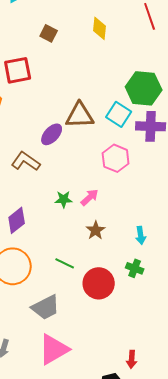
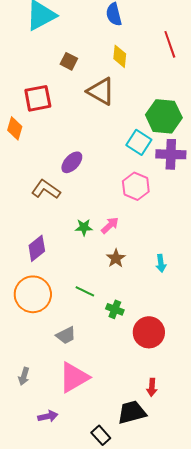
brown triangle: (80, 115) -> (101, 91), moved, turned 32
green cross: (135, 268) -> (115, 309), moved
red circle: (99, 283) -> (149, 332), moved
gray trapezoid: (46, 307) -> (66, 335), size x0.7

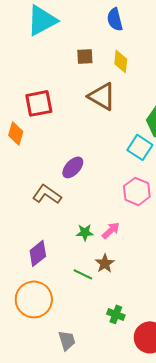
brown square: (69, 61) -> (85, 56), moved, turned -30
brown star: (116, 258) -> (105, 263), moved
green line: (85, 291) -> (83, 274), moved
gray trapezoid: (66, 335) -> (67, 340), turned -80

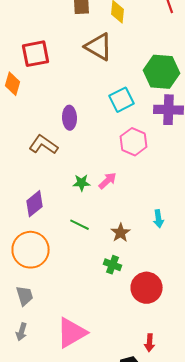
cyan square: (140, 147) -> (122, 100), moved, turned 30
purple ellipse: (73, 167) -> (70, 118), turned -45
brown star: (105, 263) -> (120, 233), moved
gray trapezoid: (67, 340) -> (24, 296), moved

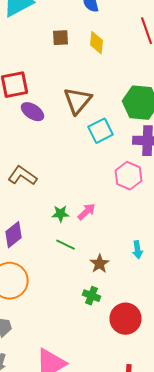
brown triangle: (98, 47) -> (78, 101), moved, turned 40
purple ellipse: (70, 118) -> (32, 112), moved, turned -55
pink hexagon: (134, 142) -> (128, 176), moved
green line: (80, 225) -> (66, 245), moved

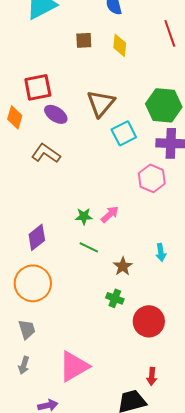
brown L-shape: (22, 176) -> (46, 153), moved

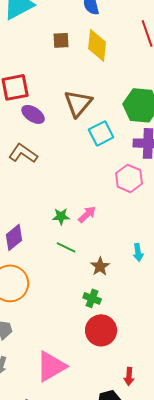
yellow diamond: (120, 45) -> (97, 45), size x1.4
red circle: (149, 321) -> (101, 330), moved

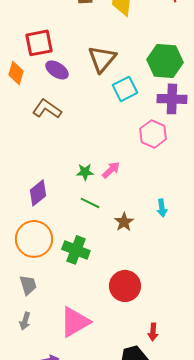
green cross: (92, 298) -> (76, 250), moved, size x1.5

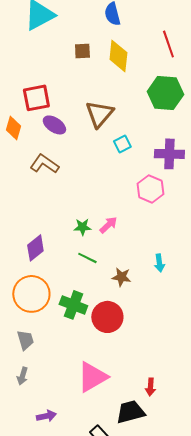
green hexagon: (165, 61) -> (165, 93), moved
cyan square: (125, 89) -> (122, 144), size x0.7
brown star: (124, 222) -> (121, 277), turned -30
red circle: (125, 286) -> (107, 317), moved
pink triangle: (75, 322) -> (92, 377), moved

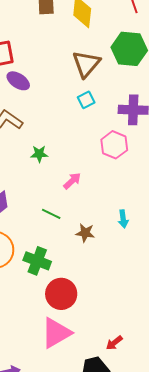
brown triangle: (99, 114) -> (86, 64), moved
green star: (82, 227) -> (39, 154), moved
red circle: (107, 317) -> (61, 294), moved
red arrow: (150, 387) -> (114, 343), turned 48

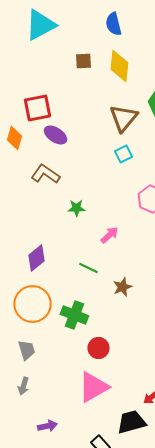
brown star: (85, 233) -> (122, 287), turned -30
red circle: (61, 294) -> (98, 348), size x0.7

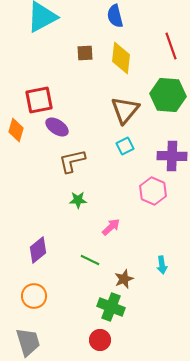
brown L-shape: (45, 174) -> (72, 161), moved, turned -48
orange circle: (32, 304) -> (34, 296), size x0.7
green cross: (74, 315) -> (111, 307), moved
gray trapezoid: (26, 350) -> (28, 342), size x1.4

